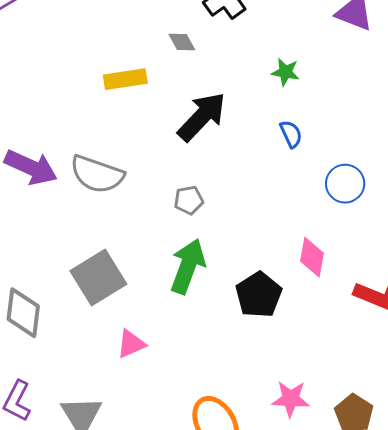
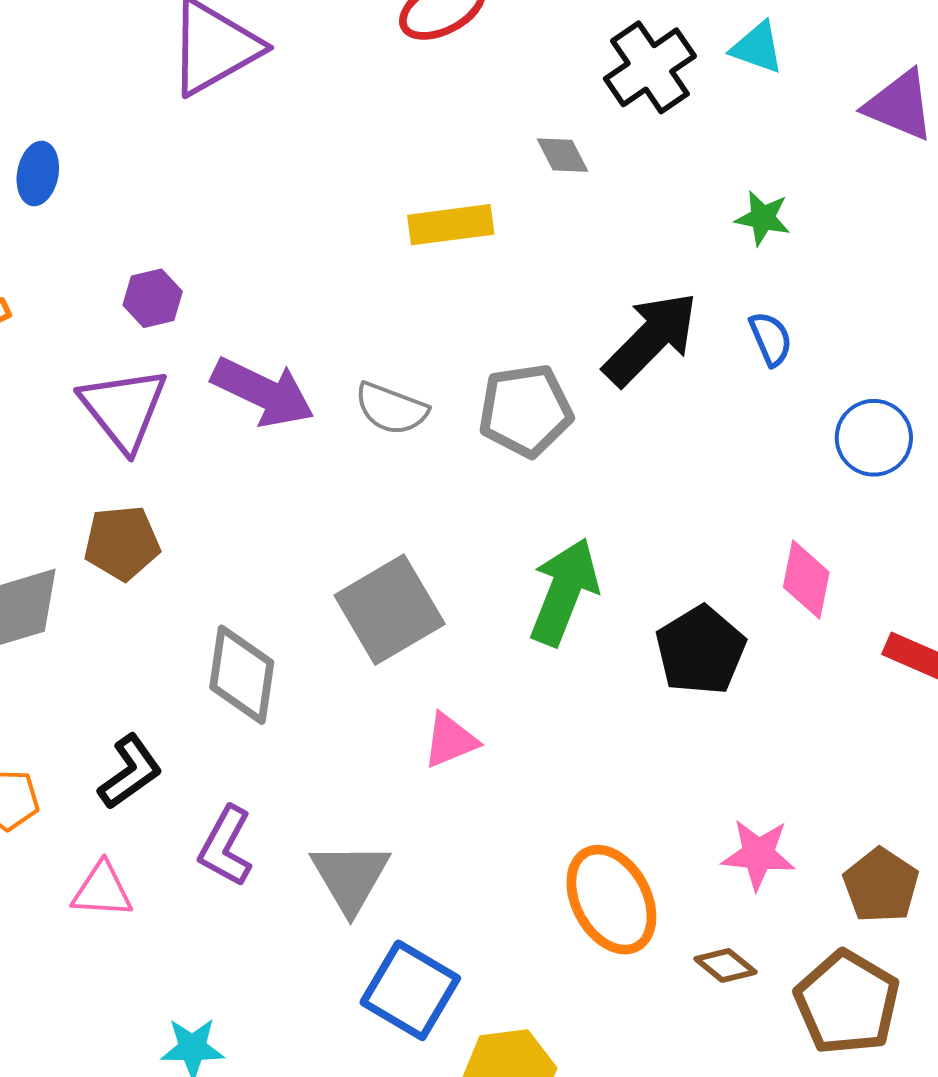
black arrow: (202, 117) -> (651, 339), moved
gray semicircle: (97, 174) -> (391, 409), size x0.7
gray pentagon: (189, 200) -> (525, 410), moved, size x1.6

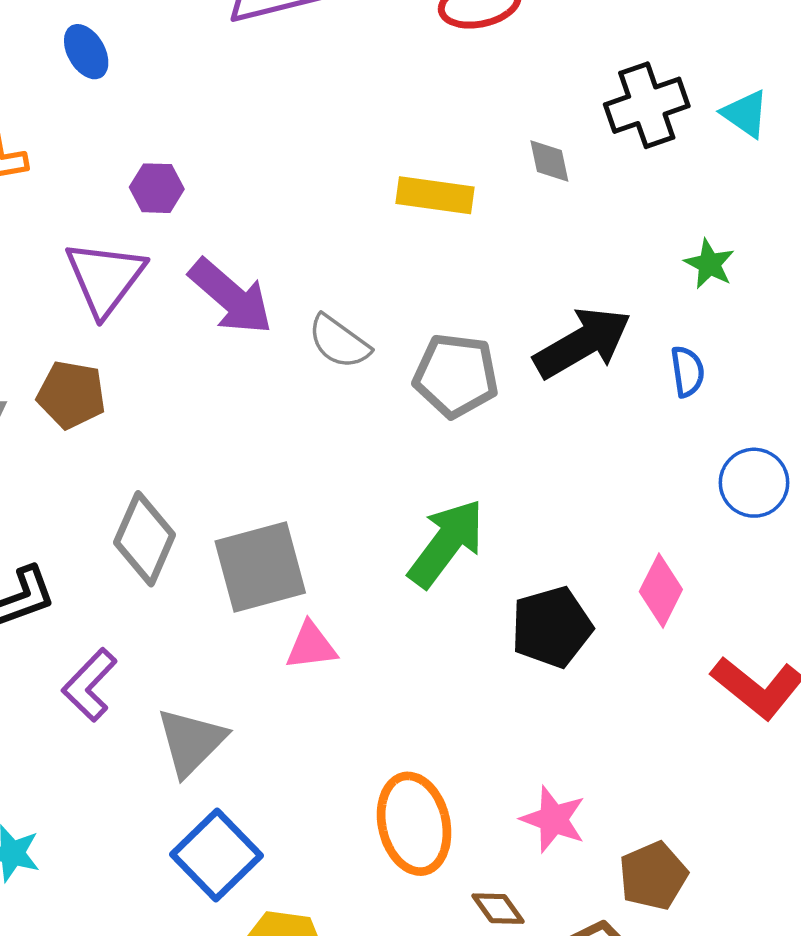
blue ellipse: (38, 174) -> (86, 52), turned -56
gray square: (390, 610) -> (260, 567), moved

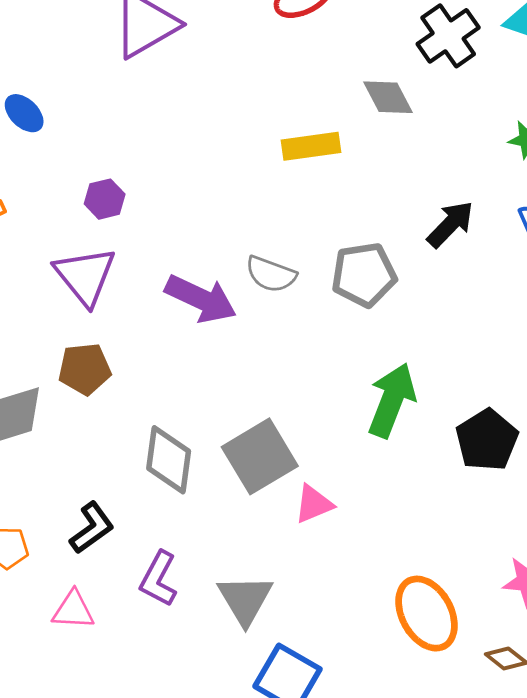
gray diamond: (549, 161) -> (388, 97), size x1.4
purple arrow: (231, 297) -> (201, 299), moved
black arrow: (582, 343) -> (450, 224), size x0.7

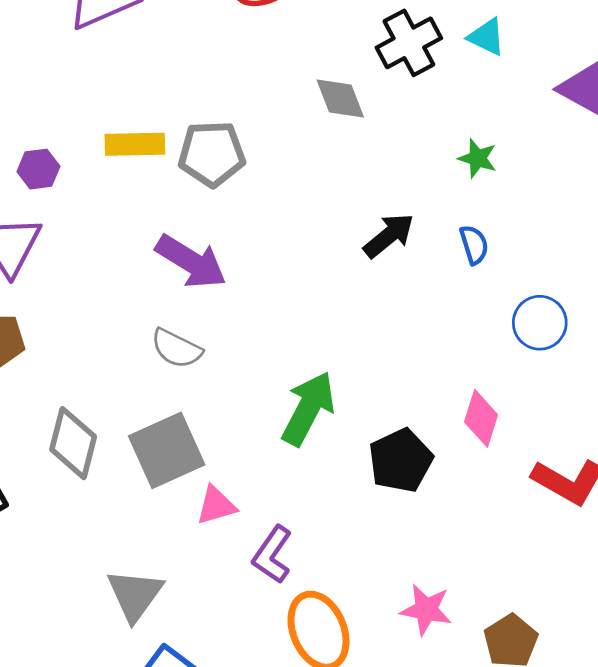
yellow rectangle: (311, 146) -> (135, 144), moved
gray semicircle: (271, 274) -> (176, 348), moved
gray pentagon: (364, 275) -> (212, 154), moved
purple arrow: (201, 299) -> (191, 262), moved
purple L-shape: (159, 579) -> (272, 555), moved

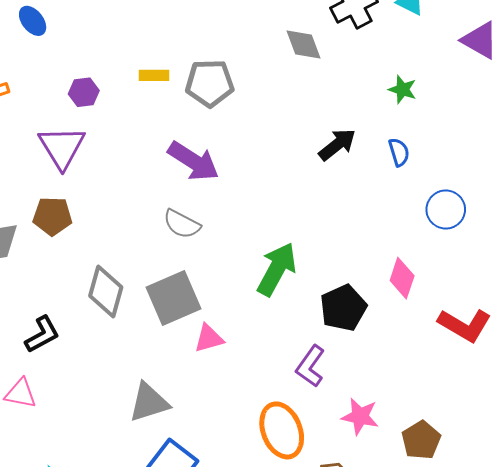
yellow rectangle: (135, 144) -> (154, 75), size x0.7
purple L-shape: (272, 555) -> (310, 366), moved
gray triangle: (135, 595) -> (149, 402), turned 36

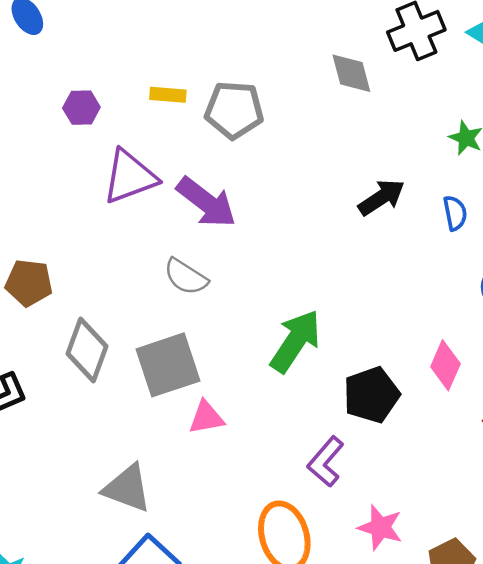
purple triangle: (62, 147) -> (130, 177), moved, turned 36
brown pentagon: (52, 216) -> (29, 283), moved
gray triangle: (149, 402) -> (127, 488), turned 33

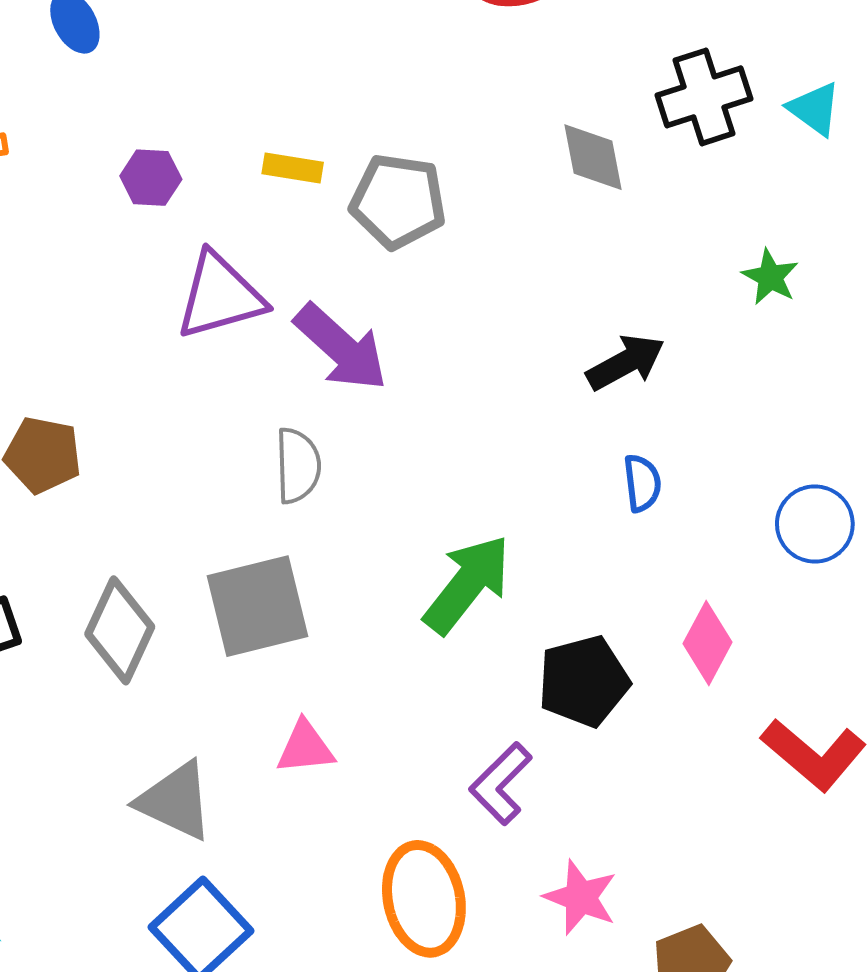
blue semicircle: (455, 213) -> (642, 483), moved
gray semicircle: (186, 277) -> (298, 466), turned -129
gray diamond: (87, 350) -> (120, 630), moved
pink triangle: (206, 417) -> (305, 747), moved

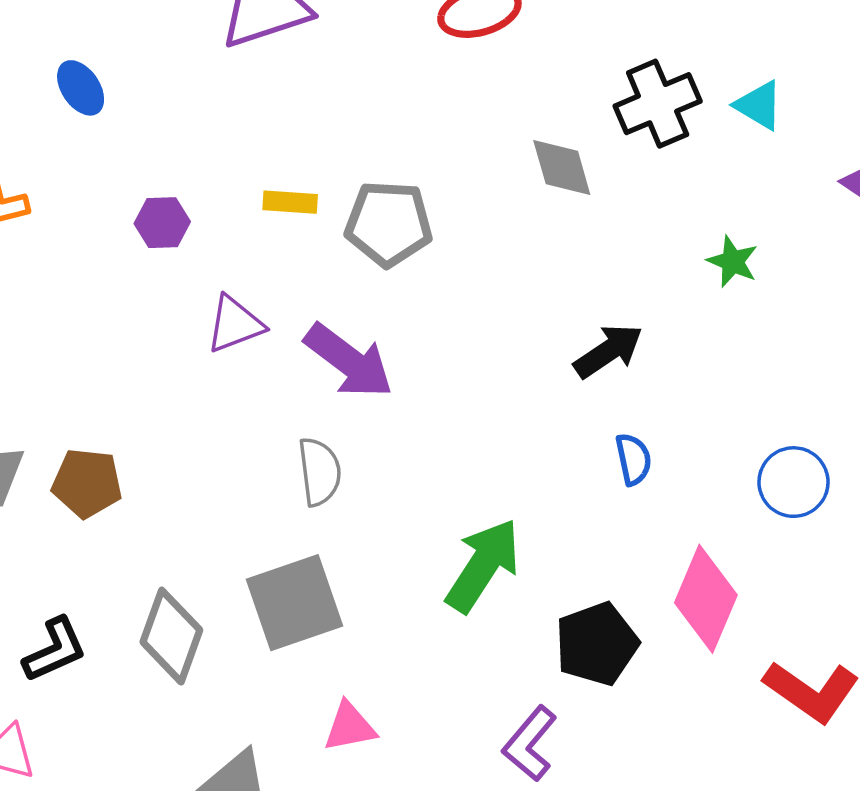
purple triangle: (220, 296) -> (235, 324), size x0.7
pink diamond: (707, 643) -> (706, 599), size x1.4

